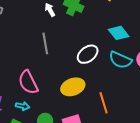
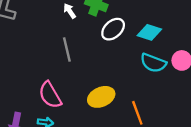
cyan diamond: (119, 33) -> (149, 32), turned -30
white ellipse: (88, 54) -> (113, 29), moved

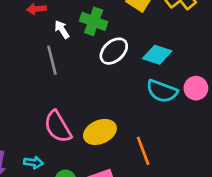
gray line: (67, 50) -> (52, 60), moved
pink semicircle: (50, 95) -> (58, 127), moved

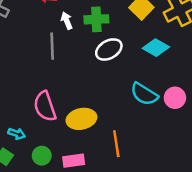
green cross: (94, 21) -> (96, 19), turned -35
cyan diamond: (157, 55) -> (156, 48), moved

